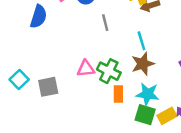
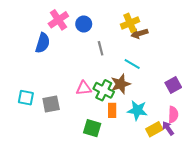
cyan line: (141, 41) -> (132, 64), turned -42
brown star: (143, 64) -> (121, 84), moved
cyan square: (19, 80) -> (26, 98), turned -35
green square: (145, 115) -> (92, 128), moved

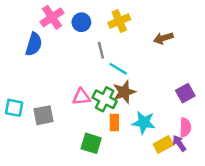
yellow cross: (130, 23) -> (119, 21), moved
brown arrow: (139, 33) -> (163, 38), moved
cyan line: (132, 64) -> (118, 69), moved

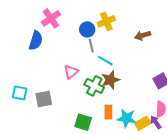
blue circle: (81, 22) -> (87, 29), moved
pink triangle: (81, 97) -> (71, 72), moved, turned -35
orange rectangle: (114, 122) -> (108, 112), moved
cyan star: (144, 122) -> (126, 118), moved

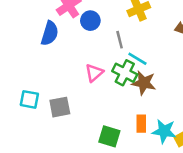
blue circle: (87, 29) -> (90, 21), moved
brown star: (110, 80) -> (144, 83), turned 30
green cross: (94, 86) -> (125, 73), moved

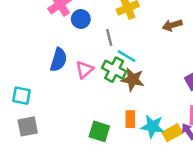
blue semicircle: (50, 33) -> (59, 60), moved
gray square: (60, 107) -> (28, 126), moved

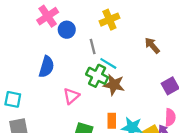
brown arrow: (172, 25) -> (152, 45), moved, turned 66
pink triangle: (84, 70) -> (71, 96), moved

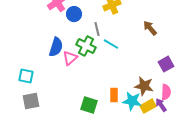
green cross: (97, 76) -> (86, 46), moved
brown star: (114, 85) -> (144, 86), moved
pink triangle: (71, 96) -> (70, 58), moved

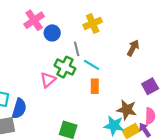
brown arrow: (150, 28) -> (133, 48), turned 70
blue semicircle: (56, 47) -> (19, 109), moved
orange rectangle: (114, 95) -> (95, 86), moved

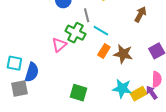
orange rectangle: (95, 86) -> (104, 51), turned 32
brown star: (127, 110) -> (123, 54), moved

